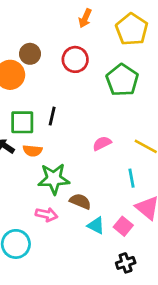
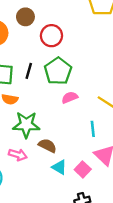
brown circle: (30, 54) -> (25, 17), moved
red circle: (75, 59) -> (51, 36), moved
green pentagon: (122, 80) -> (58, 71), moved

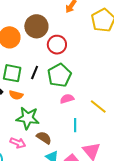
brown circle: (25, 17) -> (36, 26), size x1.5
cyan line: (93, 129) -> (75, 125), moved

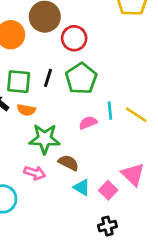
pink semicircle: (67, 99) -> (88, 123), moved
cyan line: (75, 125) -> (110, 111), moved

